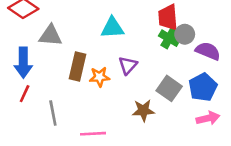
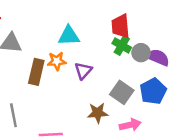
gray circle: (185, 34) -> (141, 53), moved
orange star: (99, 77) -> (57, 61), moved
pink arrow: (208, 118) -> (130, 125), moved

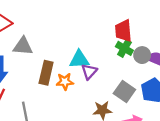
cyan triangle: (69, 36) -> (79, 59), moved
orange star: (57, 61) -> (65, 82), moved

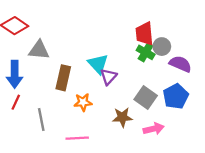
gray circle: (142, 55) -> (162, 47), moved
cyan triangle: (79, 59) -> (98, 64), turned 50
orange star: (65, 82) -> (83, 102), moved

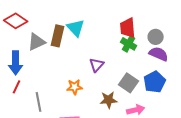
gray circle: (162, 47) -> (156, 37), moved
gray triangle: (39, 50) -> (37, 42), turned -30
cyan triangle: (98, 64) -> (76, 28), moved
brown rectangle: (63, 78) -> (58, 36), moved

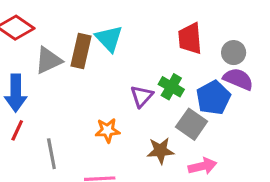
green cross: (129, 44) -> (171, 87), moved
blue pentagon: (155, 82) -> (213, 98), moved

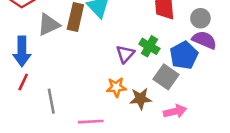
orange star: (107, 130) -> (116, 87), moved

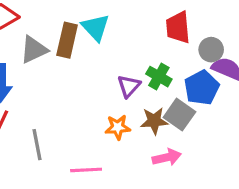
gray circle: (200, 18) -> (211, 50), moved
brown star: (140, 99) -> (154, 121), moved
pink arrow: (175, 111) -> (167, 157), moved

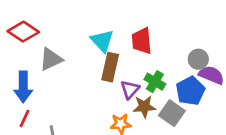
red trapezoid: (178, 27) -> (142, 41), moved
brown rectangle: (67, 40) -> (110, 67), moved
brown star: (154, 121) -> (144, 107), moved

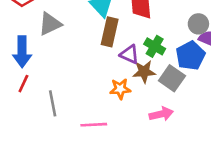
purple triangle: (130, 90) -> (129, 54), turned -48

